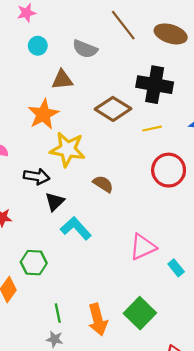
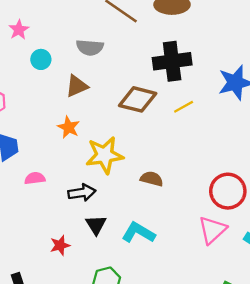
orange star: (43, 114) -> (69, 127), size x0.7
red circle: (169, 170) -> (228, 191), moved
black triangle: (55, 202) -> (96, 225), moved

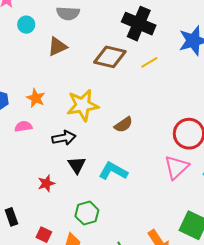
black cross: (172, 61) -> (139, 24), turned 32
orange star: (69, 127) -> (36, 98), moved
brown semicircle: (152, 179) -> (123, 125), turned 132

